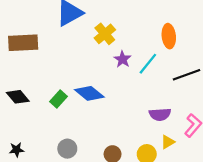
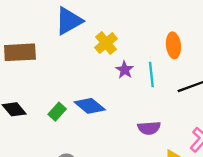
cyan line: (148, 64) -> (151, 74), turned -45
purple semicircle: (160, 114) -> (149, 128), moved

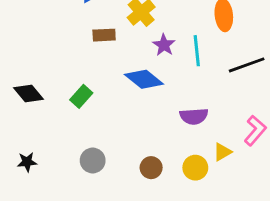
brown rectangle: (20, 52) -> (104, 35), moved, size x0.6
blue diamond: (90, 106) -> (144, 79), moved

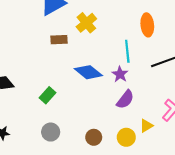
purple star: (164, 45) -> (120, 74), moved
green rectangle: (81, 96) -> (47, 95), moved
purple semicircle: (194, 116) -> (125, 99), turned -48

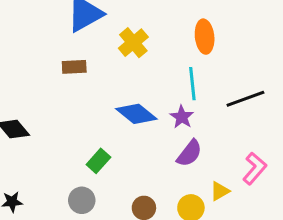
orange ellipse: (147, 25) -> (205, 37), moved
brown rectangle: (59, 40) -> (74, 67), moved
green rectangle: (47, 95) -> (98, 161), moved

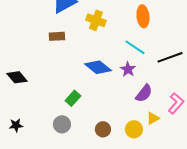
yellow cross: (133, 43) -> (96, 20), turned -30
cyan line: (192, 84) -> (135, 47), turned -50
purple semicircle: (189, 153) -> (144, 93), moved

